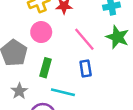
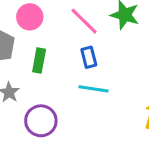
cyan line: (63, 92) -> (93, 89), moved

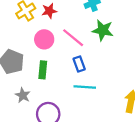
pink circle: (30, 17) -> (44, 39), moved

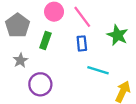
green star: (103, 30) -> (117, 35), moved
cyan line: (85, 87) -> (98, 70), moved

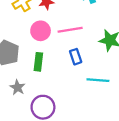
pink line: (82, 17) -> (70, 30), turned -50

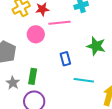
pink line: (70, 30) -> (60, 23), moved
green rectangle: (38, 62) -> (33, 76), moved

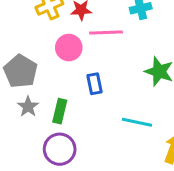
blue rectangle: (65, 59) -> (95, 84), moved
gray star: (13, 83) -> (28, 107), moved

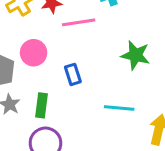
pink circle: (69, 48) -> (34, 53), moved

